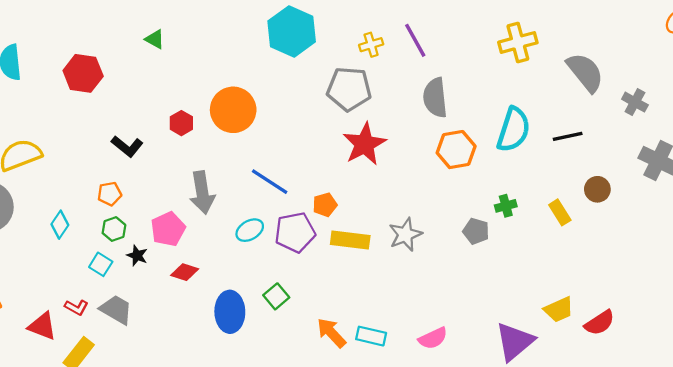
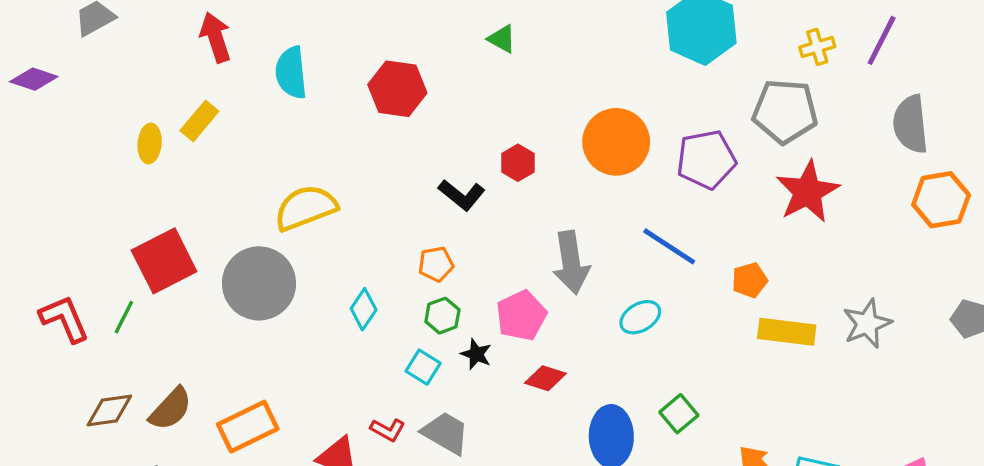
purple line: (415, 40) -> (882, 40), turned 56
red hexagon: (181, 123) -> (518, 163), moved
purple pentagon: (295, 232) -> (706, 160), moved

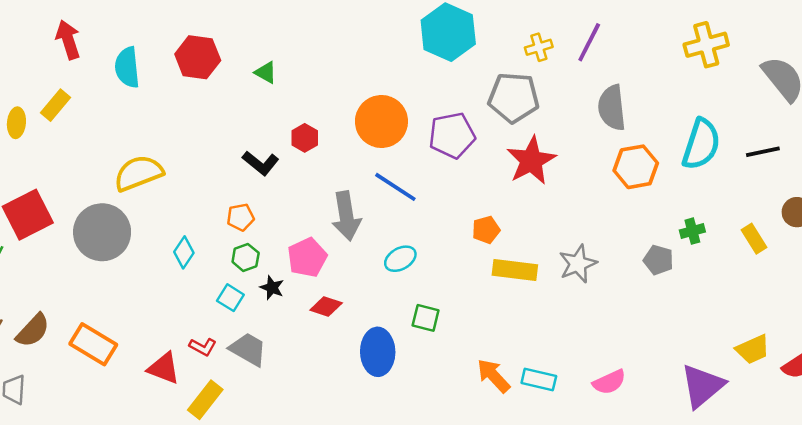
green triangle: (502, 39) -> (266, 72), moved
red hexagon: (397, 89) -> (198, 57), moved
blue line: (669, 246) -> (395, 187), moved
green square: (679, 414) -> (426, 318), moved, turned -36
orange rectangle: (248, 427) -> (93, 344), turned 57

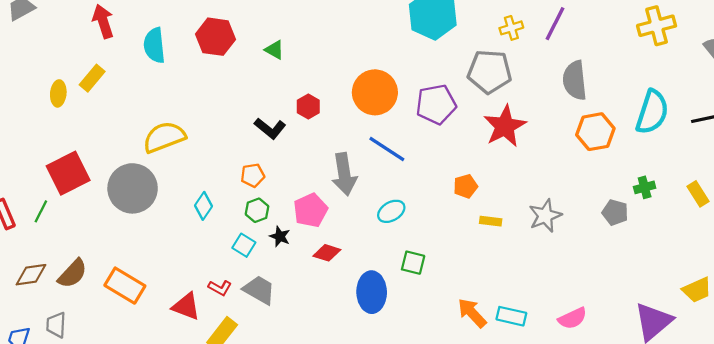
yellow rectangle: (515, 270) -> (491, 221), size x0.6

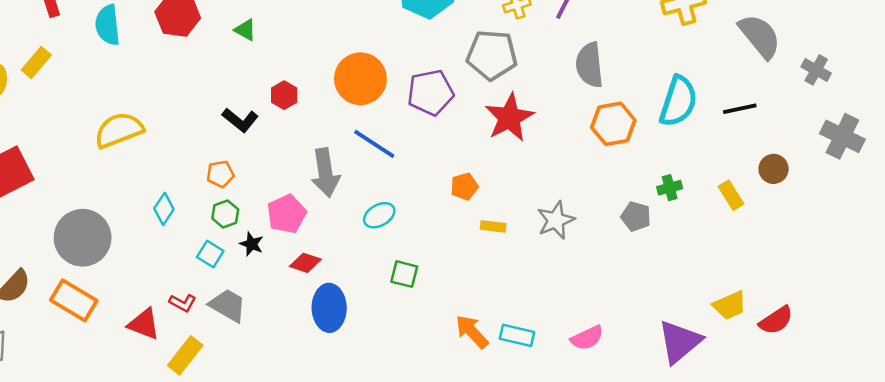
gray circle: (133, 188) -> (83, 238), moved
blue ellipse: (372, 292) -> (329, 308), moved

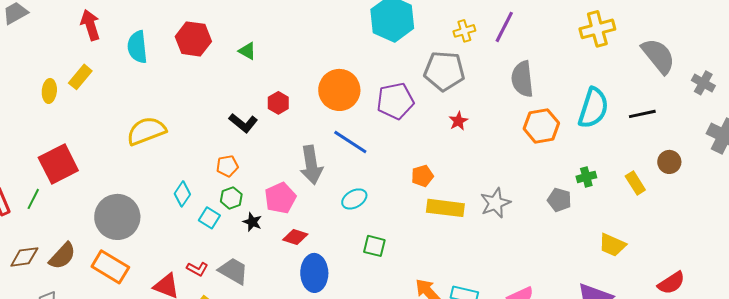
red star: (509, 118) -> (458, 121), size x0.5
yellow rectangle: (493, 226) -> (445, 208), size x1.8
cyan square: (210, 254) -> (209, 218), moved
yellow trapezoid: (730, 305) -> (612, 245), moved, turned 48

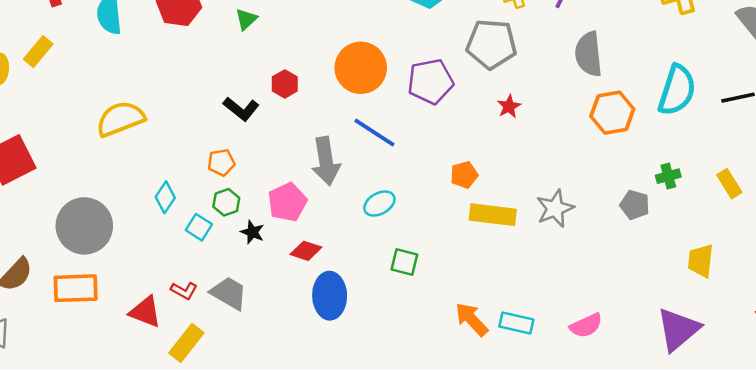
green triangle: (247, 51) -> (246, 19), turned 48
yellow trapezoid: (612, 245) -> (701, 261), turned 72
orange rectangle: (110, 267) -> (76, 288), turned -33

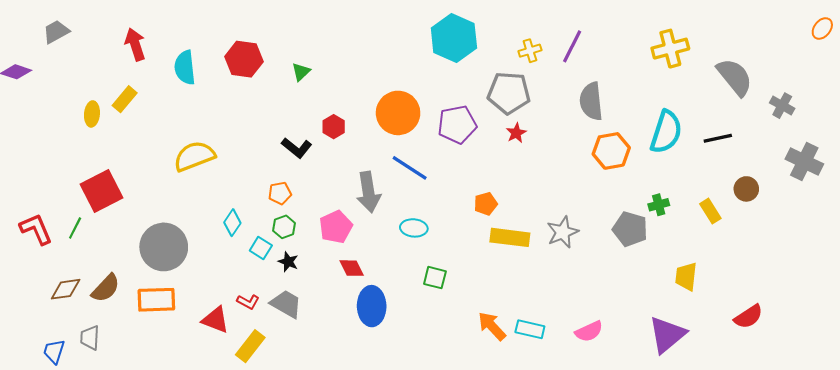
red star: (509, 106) -> (516, 133), moved
cyan ellipse: (379, 204) -> (414, 228), turned 35
gray pentagon: (635, 205) -> (630, 229), size x1.4
black star: (252, 232) -> (288, 262), moved
red diamond: (306, 251) -> (352, 268), turned 45

